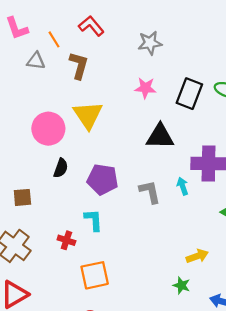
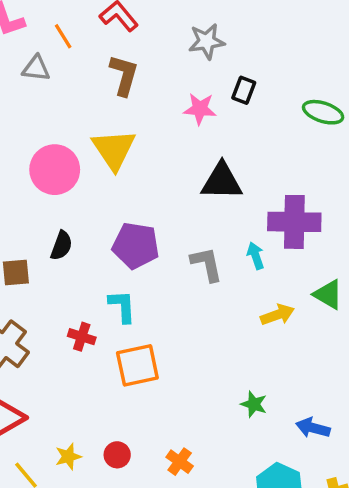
brown L-shape: (79, 65) -> (124, 75), moved
black rectangle: (189, 94) -> (244, 90), moved, size x0.6
black semicircle: (61, 168) -> (61, 246), moved
yellow arrow: (197, 256) -> (277, 315), moved
orange square: (95, 275) -> (137, 365), moved

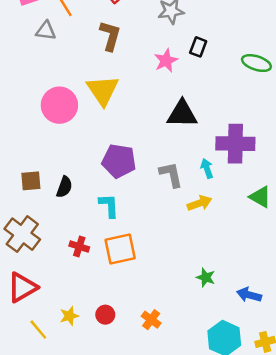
pink star: (200, 109) -> (166, 61), turned -30
black semicircle: (61, 246) -> (64, 187), moved
yellow arrow: (277, 315) -> (199, 203), moved
red cross: (82, 337) -> (79, 246), moved

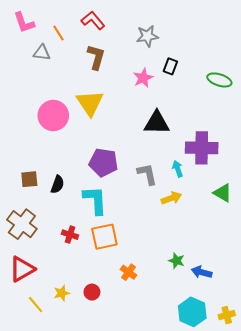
cyan L-shape: (109, 206) -> (95, 200), size x1.4
blue arrow: (249, 295) -> (202, 272), moved
orange cross: (151, 320) -> (129, 272), moved

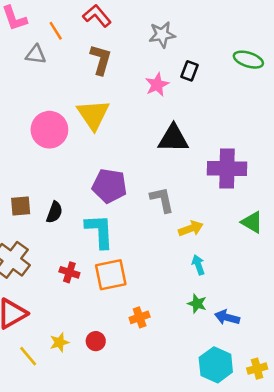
green ellipse: (219, 80) -> (248, 60), moved
cyan arrow: (178, 169) -> (198, 265), moved
orange cross: (129, 272) -> (140, 317), turned 35

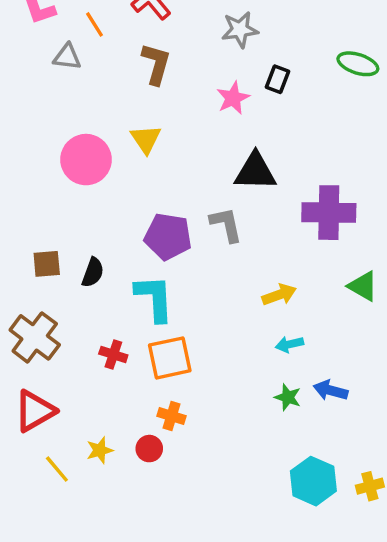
yellow triangle: (93, 115) -> (146, 139), size x0.7
gray L-shape: (162, 200) -> (226, 225), moved
cyan arrow: (198, 265) -> (289, 344), turned -84
orange cross: (140, 317) -> (171, 416), moved, turned 36
blue arrow: (227, 317) -> (331, 390), moved

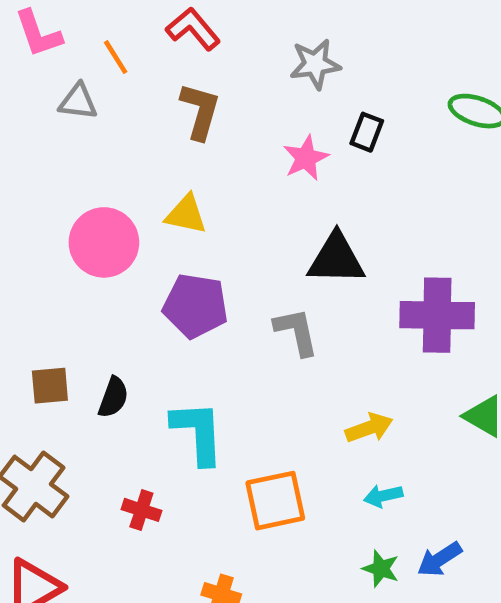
yellow triangle: (146, 139) -> (186, 214), turned -44
purple pentagon: (168, 237) -> (195, 306), moved
orange square: (170, 358) -> (275, 501), moved
blue arrow: (331, 390) -> (439, 559), turned -48

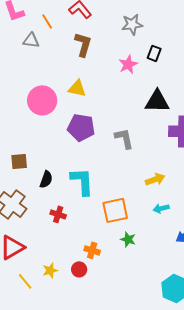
black triangle: (336, 259) -> (157, 101), moved
black semicircle: (113, 397) -> (46, 179), moved
green star: (381, 569) -> (128, 239), moved

